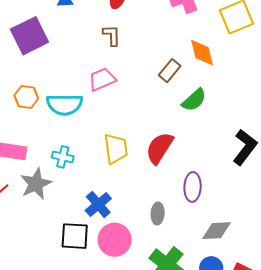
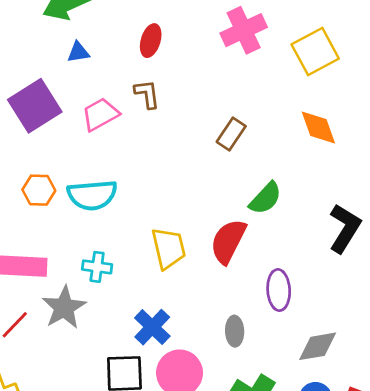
orange diamond: (202, 53) -> (318, 127), moved
pink trapezoid: (102, 79) -> (100, 114), moved
green semicircle: (194, 100) -> (265, 198), moved

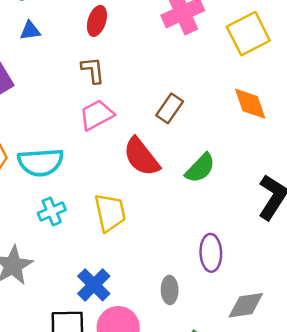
pink trapezoid: (100, 114) -> (97, 115), moved
red semicircle: (228, 241) -> (141, 157), moved, turned -66
cyan cross: (97, 267) -> (52, 211), moved, turned -32

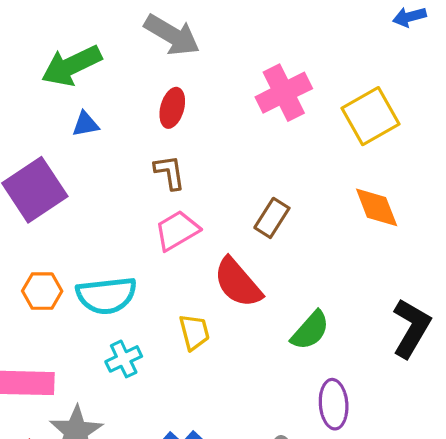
green semicircle: (200, 168) -> (310, 330), moved
yellow trapezoid: (110, 213) -> (194, 332), moved, size x0.7

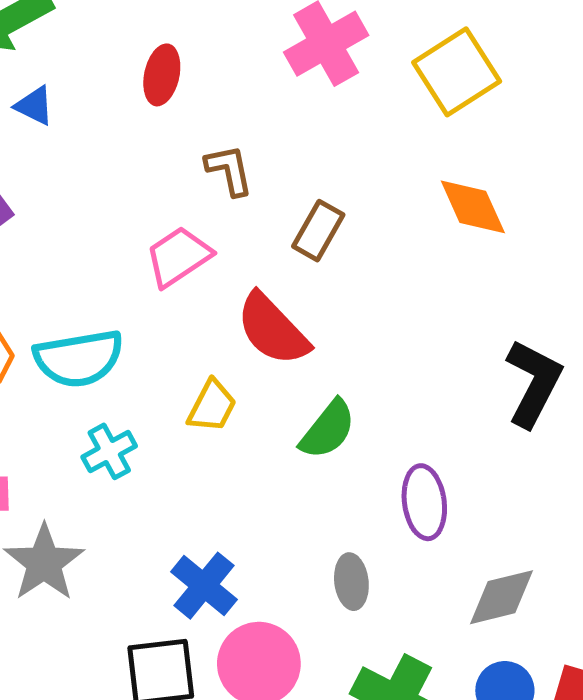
blue triangle: (86, 124) -> (34, 106), turned 40
brown L-shape: (170, 172) -> (229, 170), moved
green semicircle: (310, 330) -> (328, 429), moved
yellow trapezoid: (194, 332) -> (212, 406), turned 45

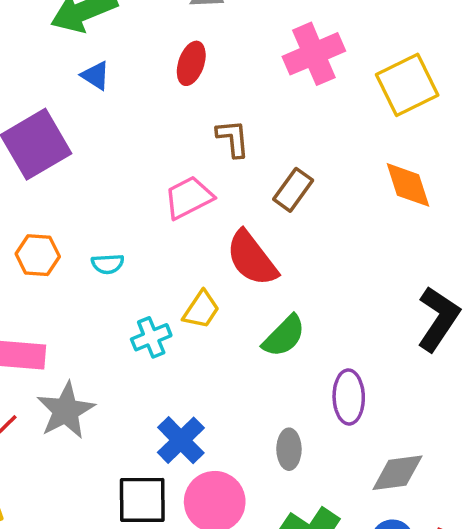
cyan semicircle: (79, 358) -> (108, 264), size x0.5
cyan cross: (109, 451) -> (151, 337), moved

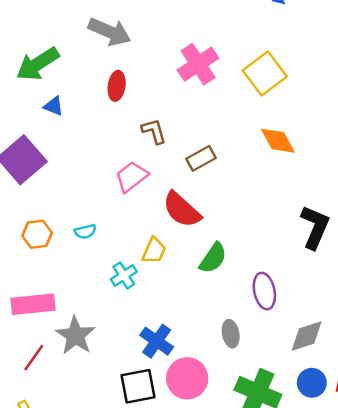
brown rectangle: (293, 190) -> (201, 158), turned 36

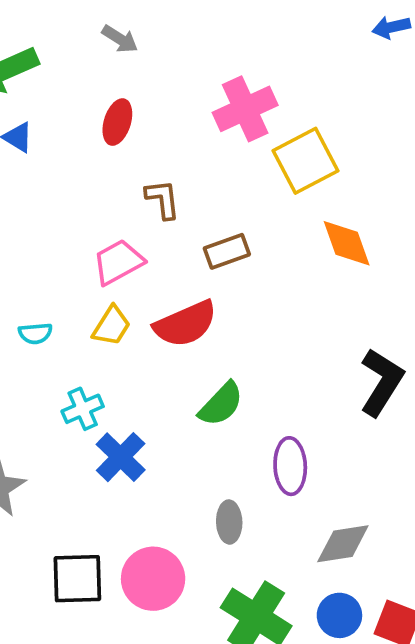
gray arrow: (110, 32) -> (120, 39), size x0.6
yellow square: (265, 73) -> (306, 161), moved
red semicircle: (182, 210) -> (185, 324), turned -75
yellow trapezoid: (154, 251) -> (112, 326), moved
blue cross: (157, 341) -> (121, 457), moved

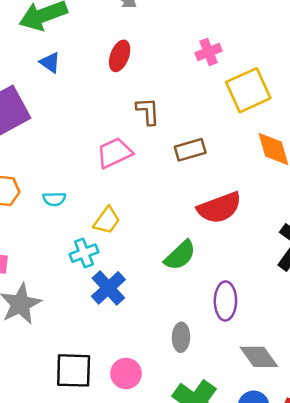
pink cross: (245, 109) -> (208, 52), size x0.6
red semicircle: (185, 324) -> (219, 208), moved
yellow trapezoid: (112, 326) -> (107, 220), moved
gray diamond: (343, 544) -> (259, 357), turned 60
pink circle: (153, 579) -> (126, 373), size x0.7

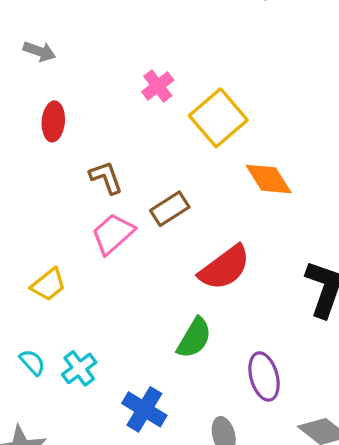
pink trapezoid: (115, 153) -> (113, 234), moved
cyan semicircle: (54, 199) -> (32, 362), moved, turned -115
yellow trapezoid: (107, 220) -> (48, 285), moved, turned 32
blue cross: (108, 288) -> (144, 409), moved

